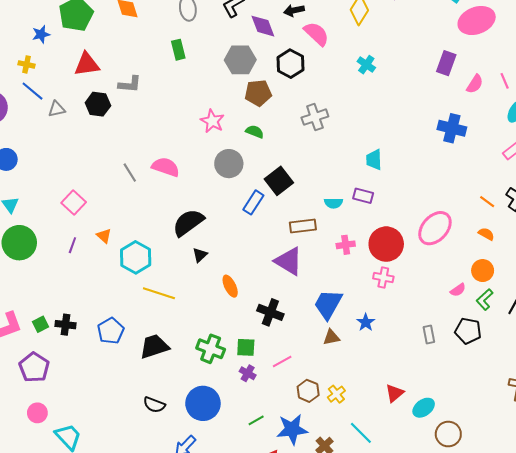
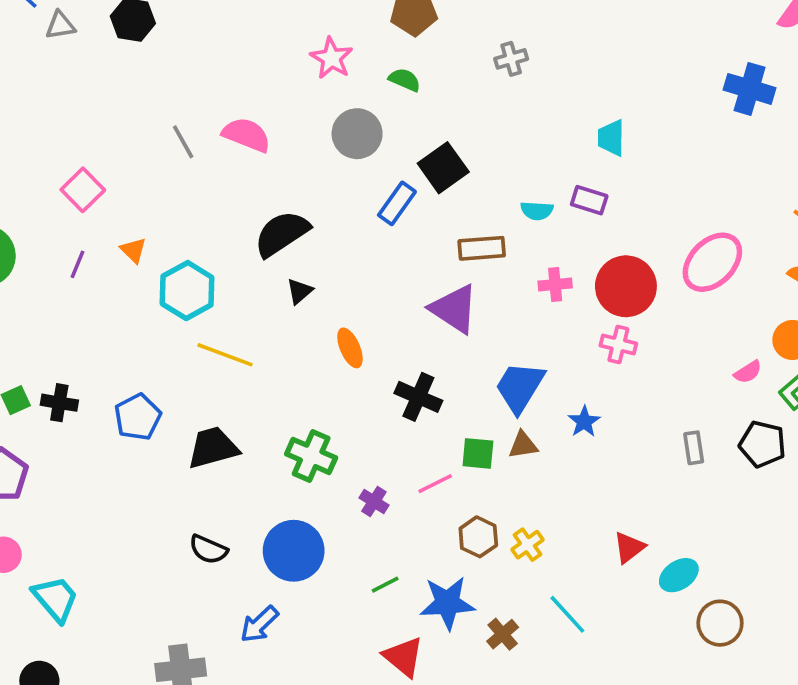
gray cross: (315, 117) -> (511, 59), size x0.7
green square: (246, 347) -> (478, 453), moved

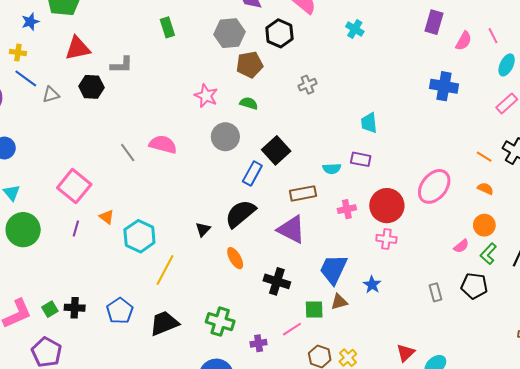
pink square: (83, 190) -> (74, 186), size x1.4
black semicircle: (282, 234) -> (240, 214), moved
yellow line: (225, 355) -> (165, 270), turned -76
purple cross: (374, 501) -> (259, 343), turned -35

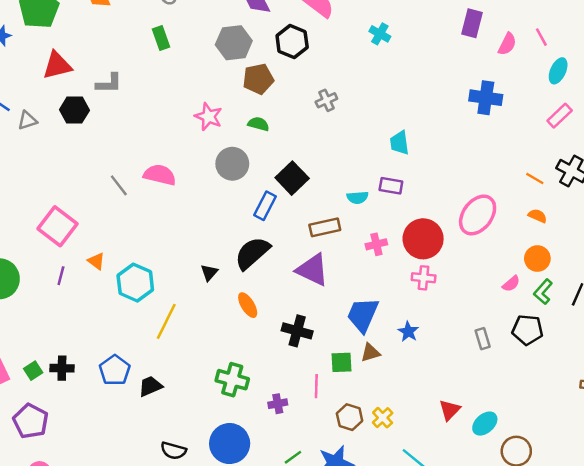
black trapezoid: (164, 323) -> (150, 386), moved, size x0.7
pink line: (292, 329) -> (316, 386), turned -54

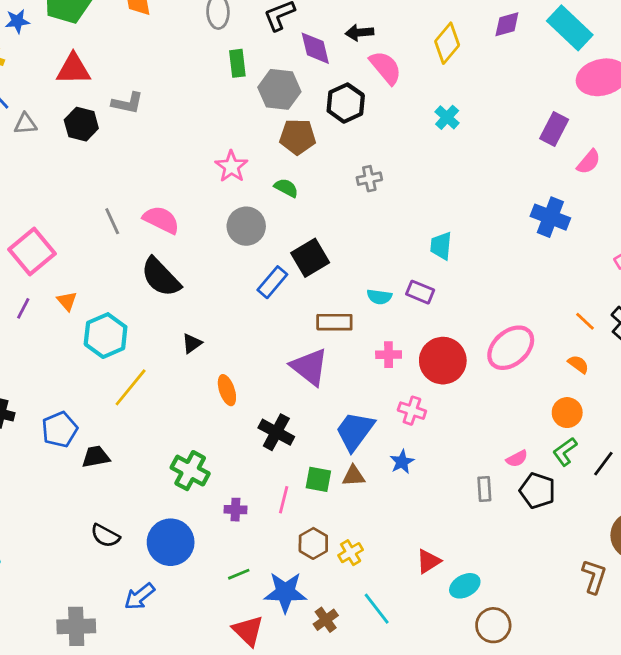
green rectangle: (161, 38) -> (237, 63), moved
black semicircle: (252, 253) -> (161, 277), moved, turned -105
pink cross: (424, 278) -> (412, 411), moved
pink semicircle: (511, 284) -> (517, 459), moved

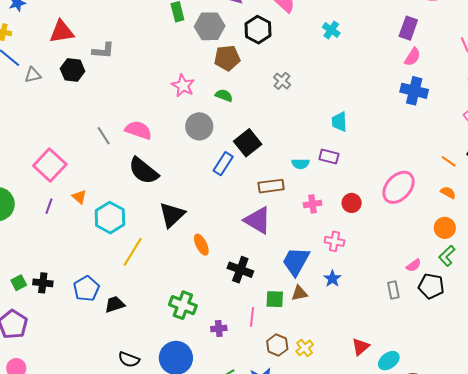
pink semicircle: (589, 162) -> (413, 57), moved
gray cross: (369, 179) -> (282, 81), turned -30
black triangle: (192, 343) -> (172, 215), size x1.8
red circle: (443, 361) -> (352, 203), size x0.6

